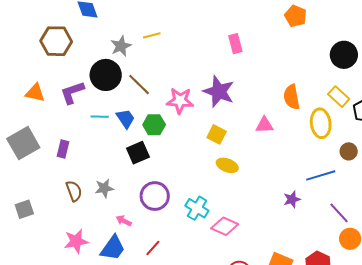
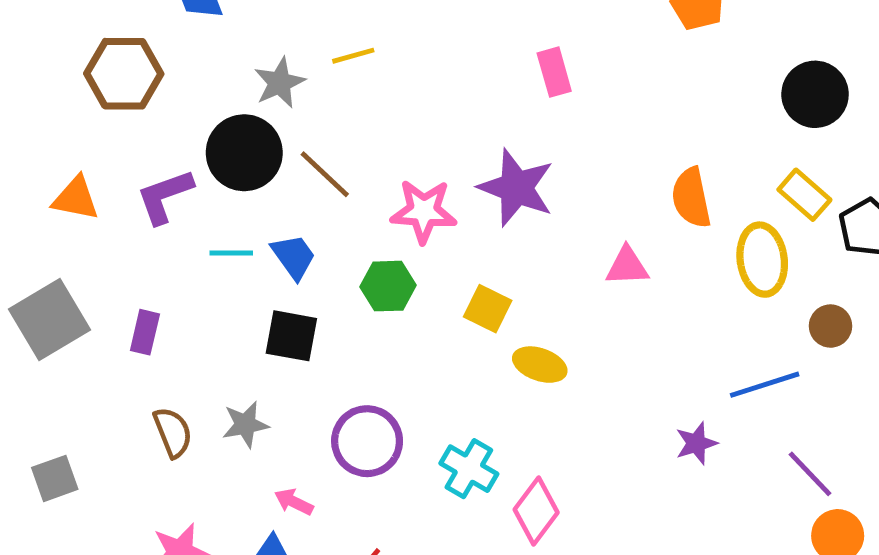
green hexagon: (154, 125) -> (388, 286), moved
yellow square: (217, 134) -> (488, 309), moved
black square: (138, 153) -> (291, 336), moved, turned 35
pink diamond: (225, 226) -> (536, 511), turned -76

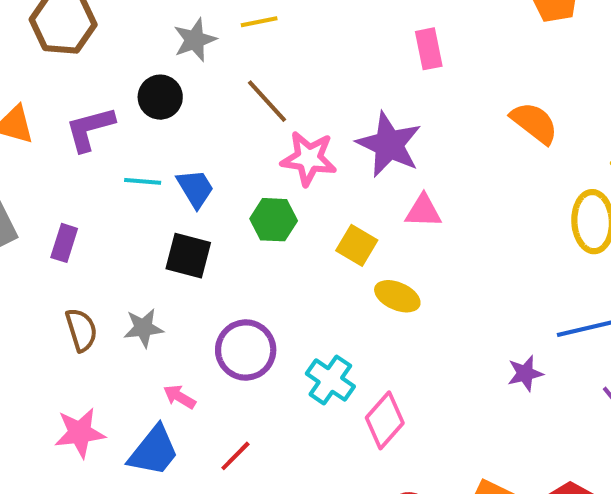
black circle: (244, 153) -> (160, 97), size x0.7
brown line: (325, 174) -> (267, 101), moved
orange semicircle: (691, 198) -> (534, 123), moved, turned 135
pink triangle: (627, 266) -> (423, 211), moved

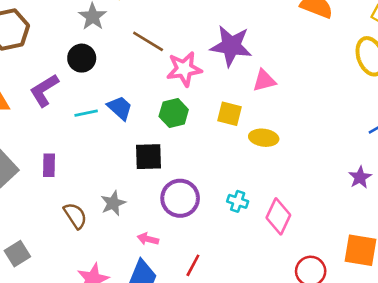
black square: (188, 256) -> (149, 157), moved
purple star: (525, 373) -> (360, 177), moved
cyan cross: (330, 380) -> (238, 201), size x0.7

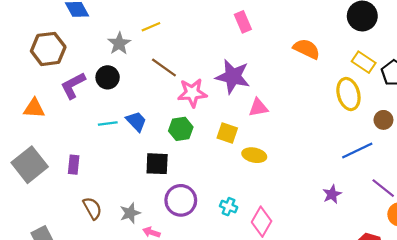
purple L-shape: (44, 90) -> (73, 86), moved
gray star: (113, 203) -> (130, 213), moved

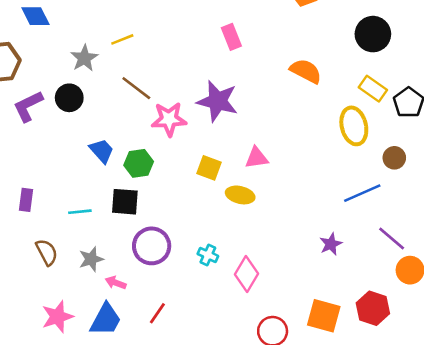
pink triangle: (258, 108) -> (257, 158), moved
cyan line: (108, 124) -> (80, 212), moved
green hexagon: (181, 129) -> (139, 163), moved

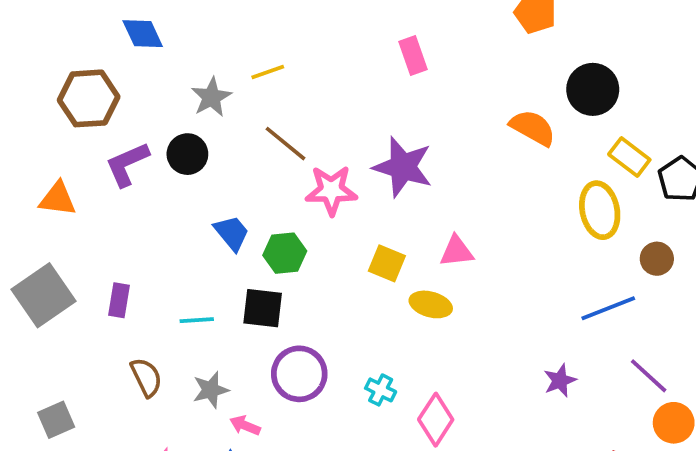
black circle: (373, 34) -> (593, 89), moved
pink rectangle: (231, 37) -> (413, 55), moved

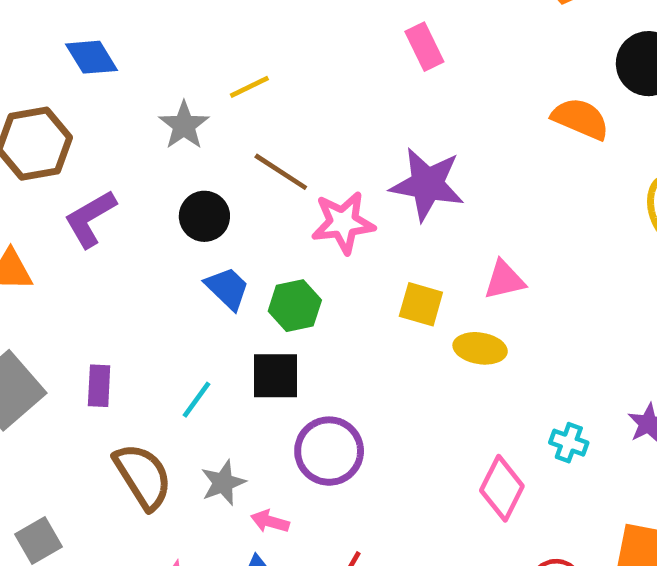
black circle: (187, 154) -> (204, 216), moved
cyan line: (197, 320) -> (197, 400), turned -44
brown semicircle: (146, 377) -> (143, 476), size x1.4
cyan cross: (381, 390) -> (569, 443), moved

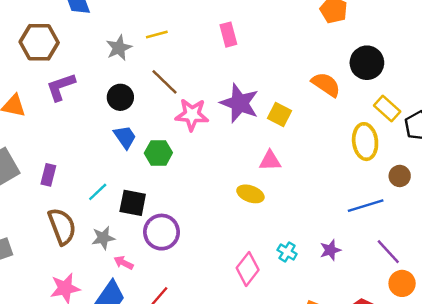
pink rectangle: (424, 47) -> (228, 35), moved
yellow square: (421, 304) -> (279, 115), moved
black square: (275, 376) -> (133, 203), moved

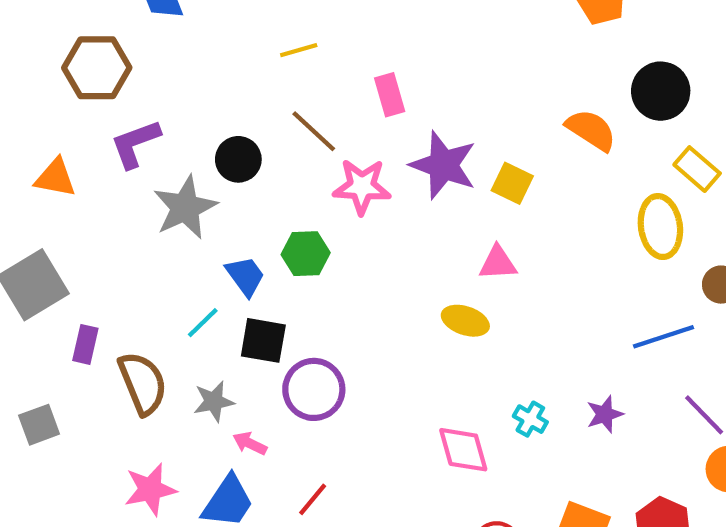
pink rectangle: (228, 35) -> (390, 95), moved
gray star: (119, 48) -> (185, 208), moved, size x1.4
blue trapezoid: (125, 137) -> (245, 276), moved
purple rectangle: (48, 175) -> (85, 344), moved
pink diamond: (248, 269) -> (463, 450), turned -52

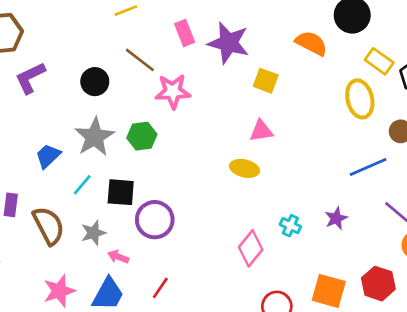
purple star: (443, 165) -> (229, 43), moved
gray star: (185, 208) -> (95, 137), moved
blue trapezoid: (245, 276) -> (48, 156), moved, turned -92
pink diamond: (463, 450) -> (251, 248), turned 60

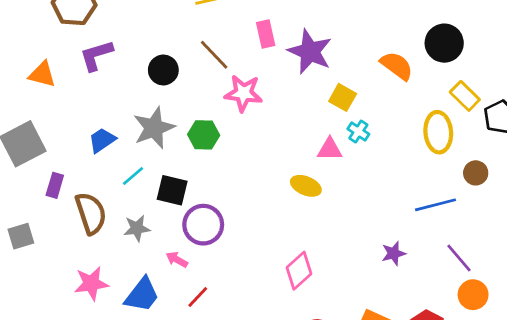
cyan cross: (290, 226) -> (358, 131), moved
pink arrow: (118, 257) -> (177, 260), moved

